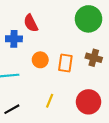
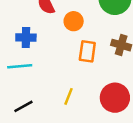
blue cross: (14, 39) -> (26, 37), moved
orange circle: (40, 60) -> (74, 21), moved

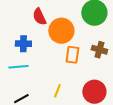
orange circle: (74, 21) -> (61, 31), size x1.6

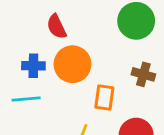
orange circle: (61, 31) -> (72, 64), moved
orange rectangle: (72, 55) -> (104, 98), moved

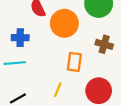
orange circle: (72, 64) -> (64, 23), moved

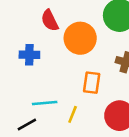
cyan line: (15, 63) -> (45, 103), moved

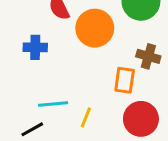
orange rectangle: (92, 83) -> (125, 80), moved

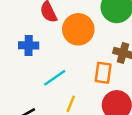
cyan line: (53, 104) -> (55, 78), moved, turned -30

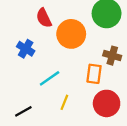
blue cross: (29, 45) -> (26, 49), turned 30

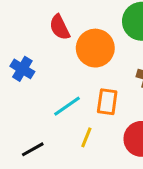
blue cross: (26, 49) -> (22, 69), moved
orange rectangle: (94, 74) -> (107, 102), moved

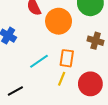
yellow line: (86, 137) -> (62, 79), moved

